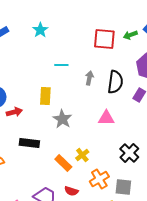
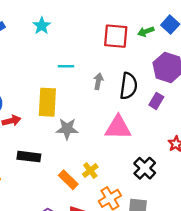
yellow rectangle: (45, 96) -> (47, 102), size x1.4
pink triangle: (106, 118) -> (118, 128), size x1.4
gray star: (62, 119) -> (67, 129), turned -30

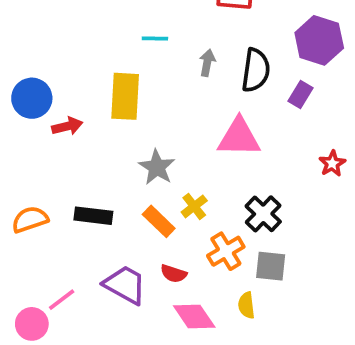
gray star: (67, 129) -> (157, 167), moved, turned 30
black rectangle: (29, 157) -> (93, 216), moved
black cross: (145, 168) -> (263, 214), moved

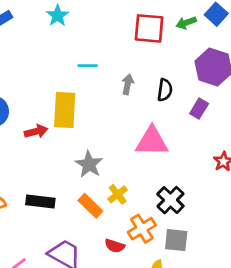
black semicircle: (256, 70) -> (165, 90), size x0.7
red arrow: (67, 126) -> (36, 131), moved
red semicircle: (174, 274) -> (115, 246), moved

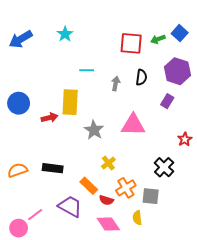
black semicircle: (165, 90) -> (141, 77), moved
gray star: (89, 164) -> (94, 130), moved
black cross: (170, 200) -> (164, 167), moved
orange rectangle: (90, 206) -> (89, 186), moved

